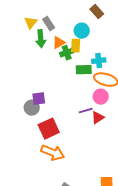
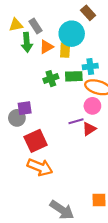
yellow triangle: (31, 23) -> (16, 25), turned 40
cyan circle: (82, 31) -> (72, 34), size x1.5
green cross: (67, 53) -> (51, 79), moved

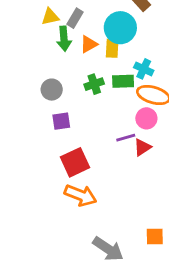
gray rectangle: (36, 26) -> (75, 18), turned 64
cyan cross: (90, 66) -> (144, 69), turned 32
gray circle: (17, 118) -> (52, 90), moved

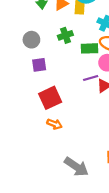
green rectangle: (123, 81) -> (90, 48), moved
orange arrow: (80, 195) -> (54, 124), size x0.6

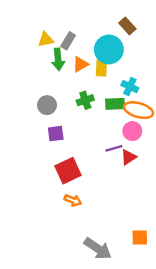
green rectangle: (90, 48) -> (115, 104), moved

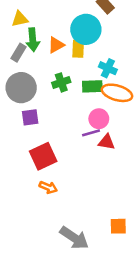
gray rectangle: (68, 41) -> (19, 53), moved
gray circle: (47, 105) -> (21, 88), size x1.5
pink circle: (132, 131) -> (99, 119), moved
red triangle: (129, 157) -> (107, 142), turned 42

